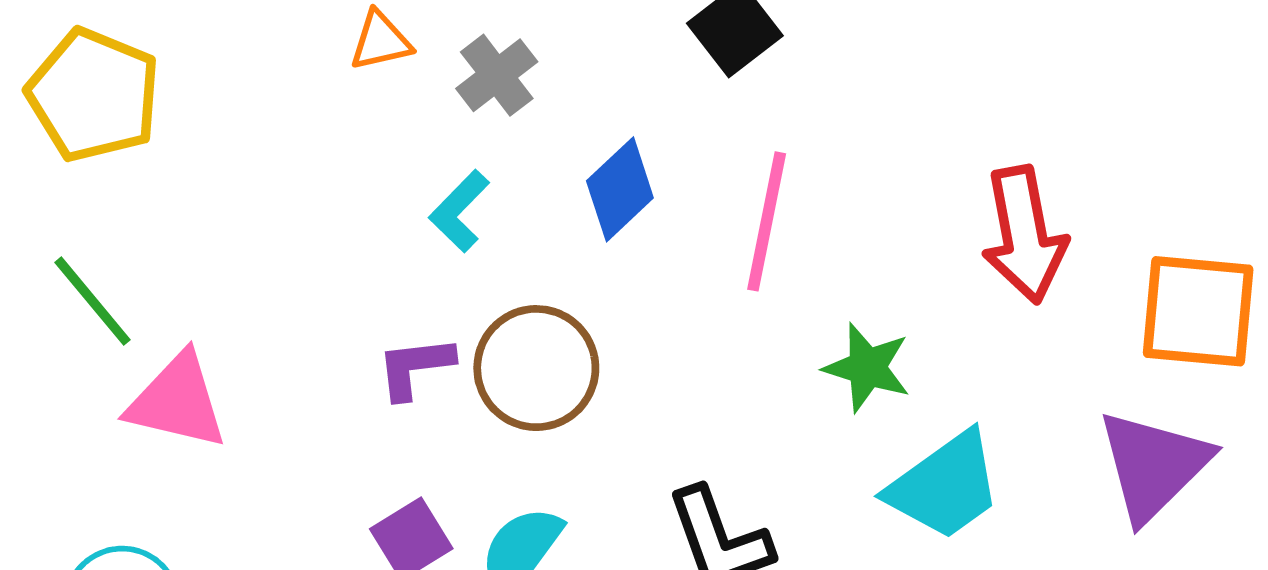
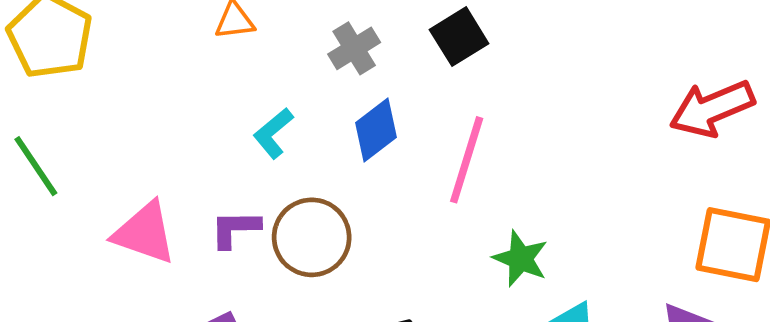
gray cross: (497, 75) -> (354, 48), moved
red arrow: (1024, 235) -> (712, 109), moved, turned 72
pink triangle: (177, 401) -> (144, 233), moved

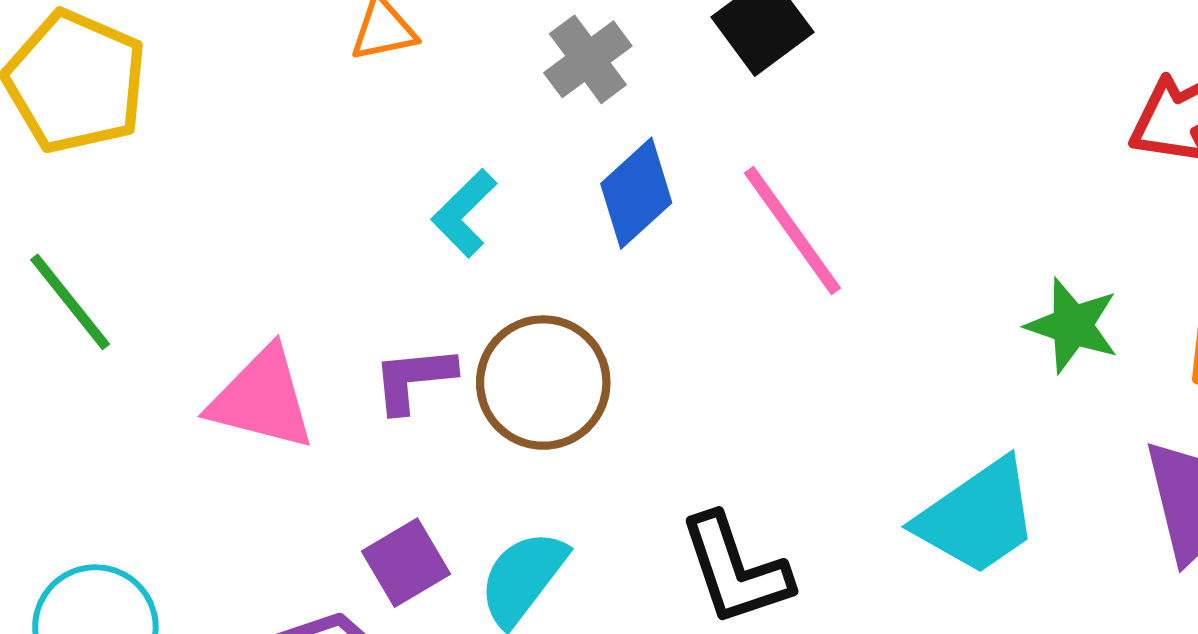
pink line: (467, 160) -> (792, 231), turned -48
green star: (521, 259) -> (1072, 325), moved

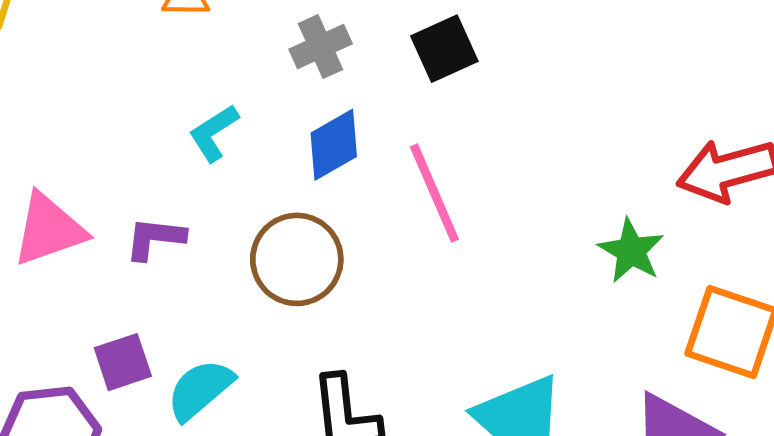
green star: (1072, 325) -> (631, 251), moved
brown circle: (543, 383) -> (297, 259), moved
pink triangle: (262, 399) -> (49, 229), turned -46

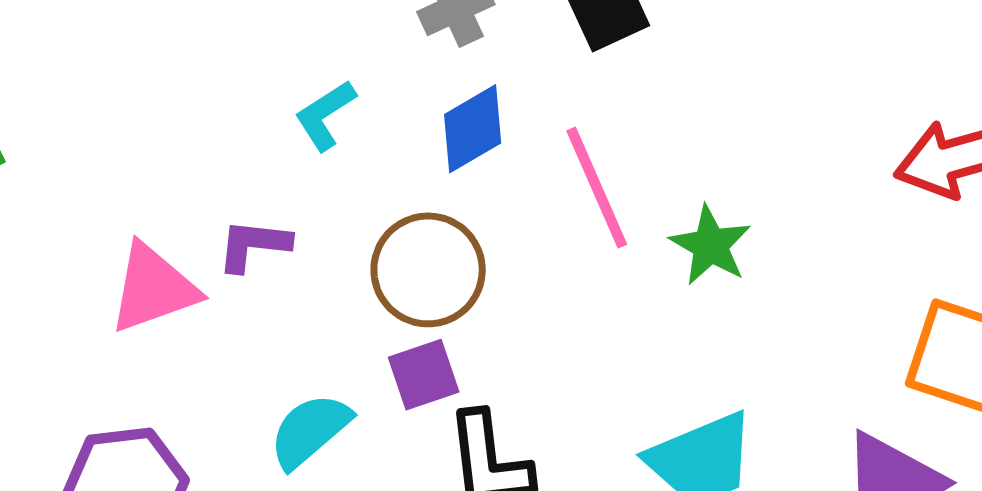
pink triangle: (49, 229) -> (153, 288), moved
green star: (631, 251) -> (710, 245), moved
purple square: (123, 362) -> (424, 375), moved

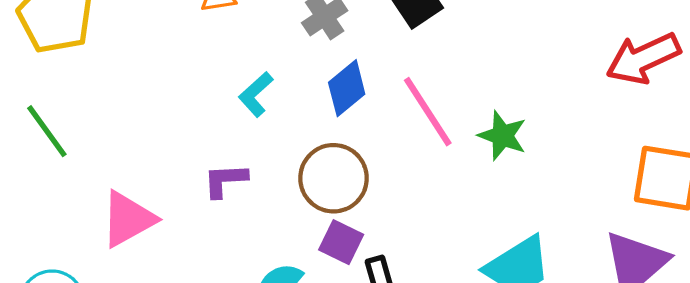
pink triangle: (153, 288) -> (128, 219), moved
purple square: (424, 375) -> (341, 242), turned -36

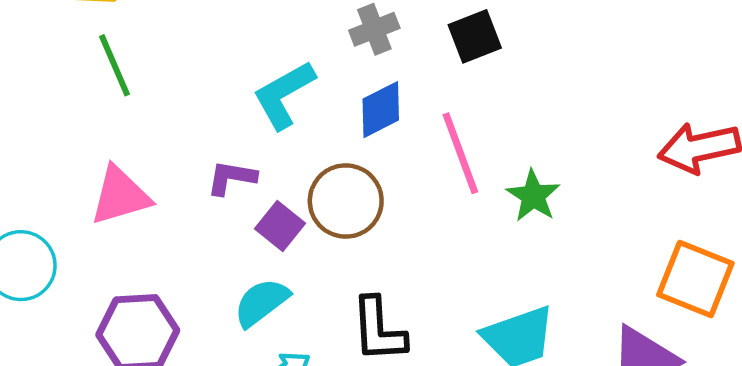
cyan L-shape: (256, 94) -> (284, 95), size x1.5
green line: (47, 131) -> (115, 65), moved
purple square: (341, 242) -> (280, 226), moved

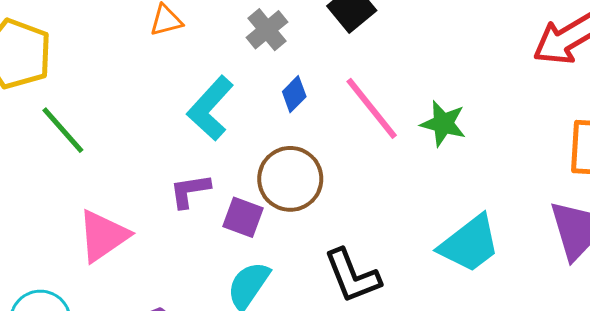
blue diamond: (381, 110) -> (294, 94), size x0.7

